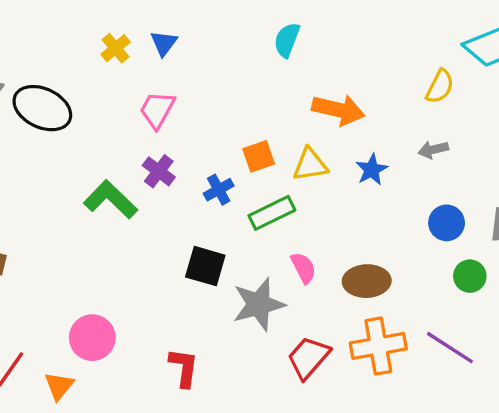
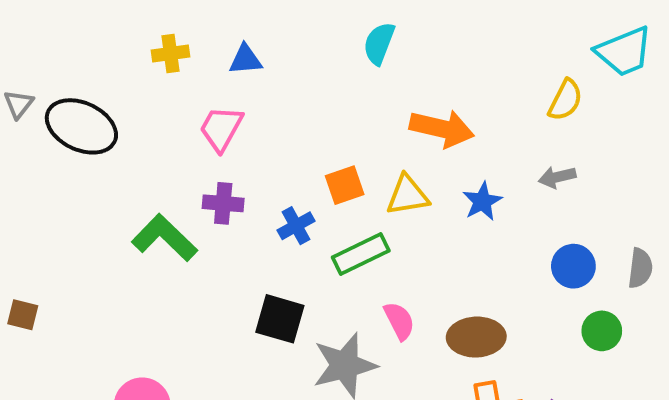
blue triangle: (164, 43) -> (245, 60), moved, turned 48
yellow cross: (116, 48) -> (170, 54), turned 32
purple cross: (159, 171) -> (223, 203), turned -32

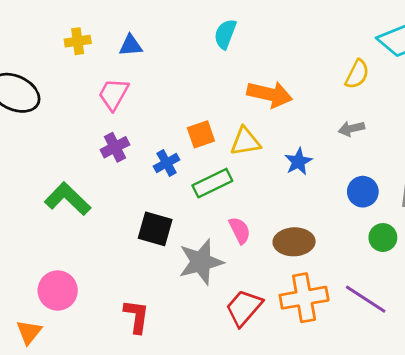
blue star: (482, 201) -> (298, 162), moved
purple cross: (223, 203) -> (115, 147), turned -32
green L-shape: (164, 238) -> (68, 199), moved

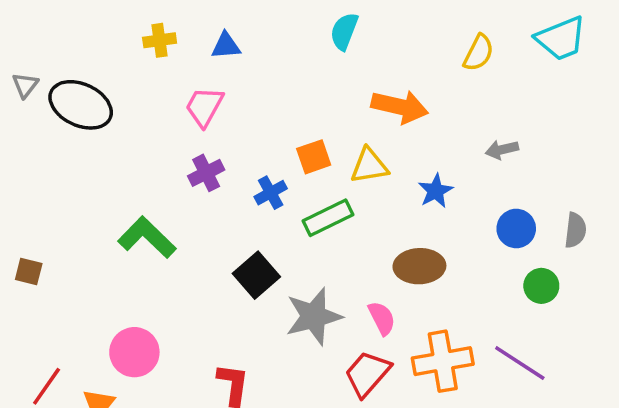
yellow semicircle: (357, 74) -> (479, 53), moved
black square: (155, 229) -> (256, 275), turned 33
pink semicircle: (240, 230) -> (382, 318), moved
brown ellipse: (294, 242) -> (419, 266), moved

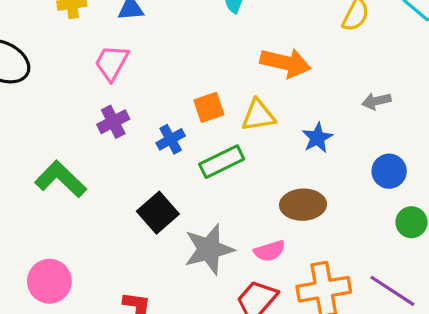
pink semicircle: (382, 318) -> (270, 251), turned 100

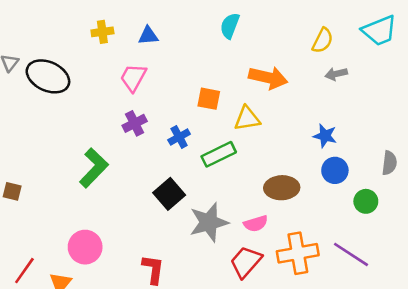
gray arrow: (376, 101) -> (336, 74), moved
orange square: (209, 107) -> (209, 99), moved, turned 30
blue star: (317, 138) -> (325, 136), moved, turned -30
blue circle: (389, 171) -> (335, 170), moved
green L-shape: (61, 179) -> (94, 168), turned 90

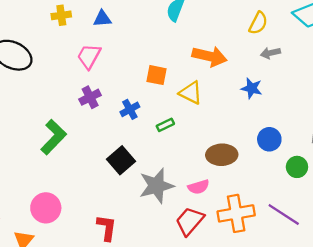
yellow triangle: (247, 118) -> (191, 93), turned 35
blue star: (325, 136) -> (252, 88), moved
green rectangle: (219, 154) -> (165, 125), size x0.6

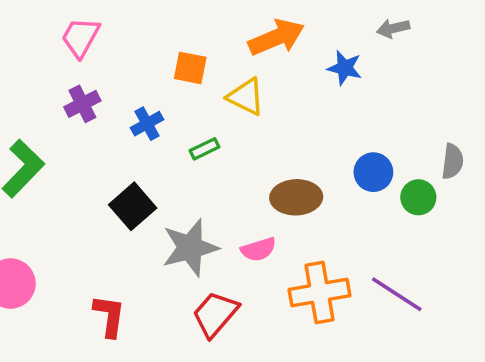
gray arrow: (270, 53) -> (393, 28), moved
orange arrow: (210, 56) -> (276, 37), turned -36
blue star: (252, 88) -> (345, 68), moved
green circle: (297, 167) -> (418, 197), moved
red trapezoid: (190, 221) -> (215, 314), moved

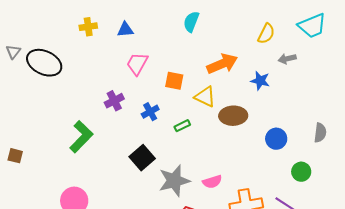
pink trapezoid: (81, 37) -> (137, 64), moved
brown ellipse: (296, 197) -> (233, 116), moved
green circle: (418, 197) -> (301, 172), moved

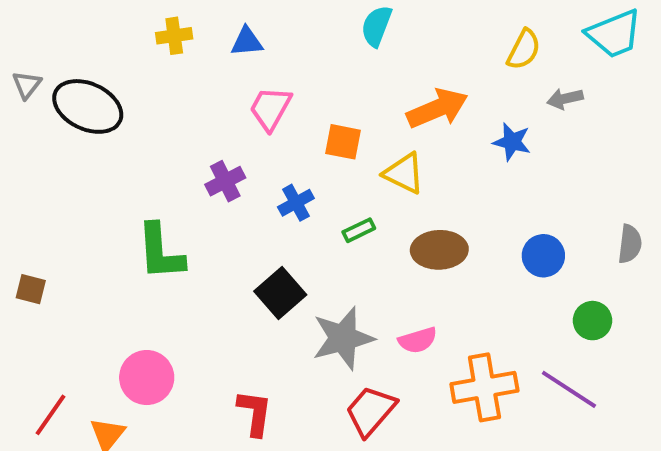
brown ellipse: (233, 116) -> (439, 250), moved
green L-shape: (81, 137) -> (160, 252), turned 132

